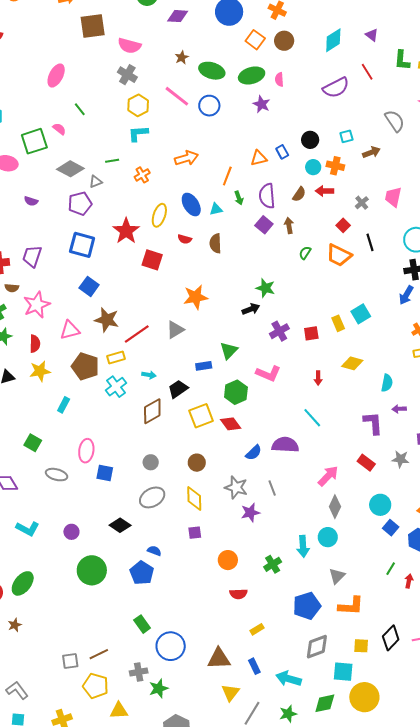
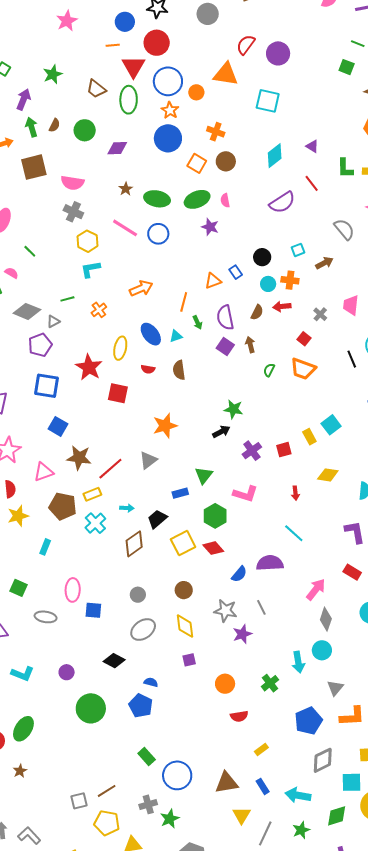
black line: (370, 242) -> (352, 359), moved

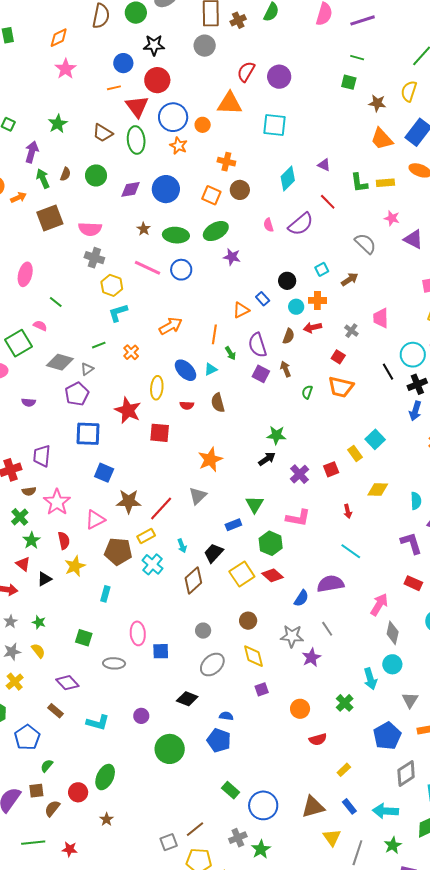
blue circle: (168, 138) -> (166, 189), moved
pink semicircle: (225, 200) -> (268, 225), moved
cyan arrow: (127, 508) -> (182, 546), turned 72

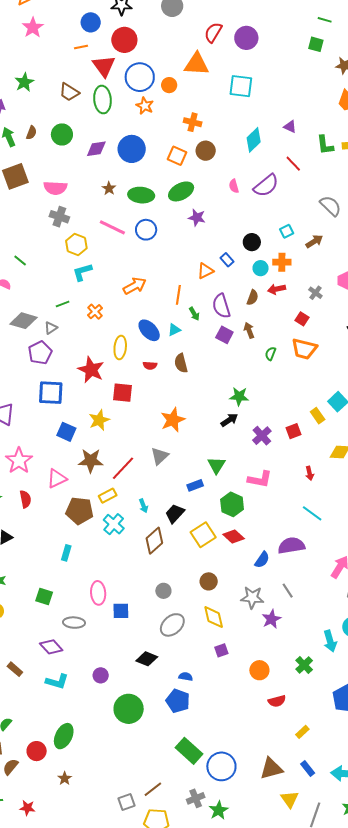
yellow star: (75, 566) -> (99, 420), moved
purple diamond: (67, 683) -> (51, 647), moved
green rectangle: (231, 790) -> (189, 751), size x1.5

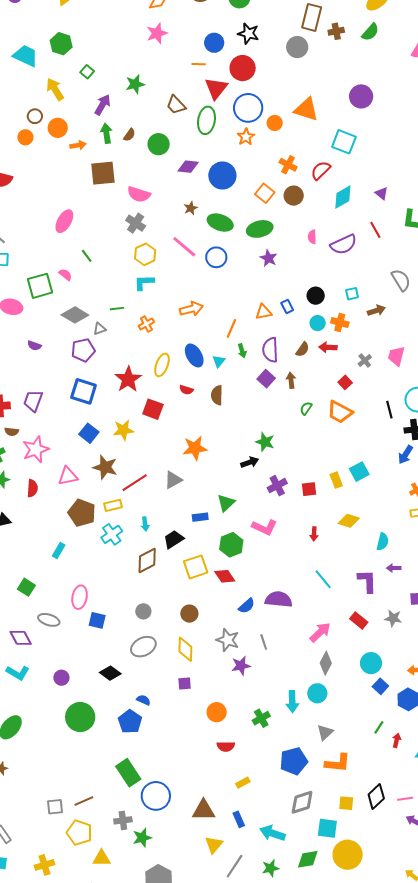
red semicircle: (213, 32) -> (321, 170), moved
cyan triangle: (174, 330) -> (219, 361), turned -40
cyan line: (312, 513) -> (323, 579), moved

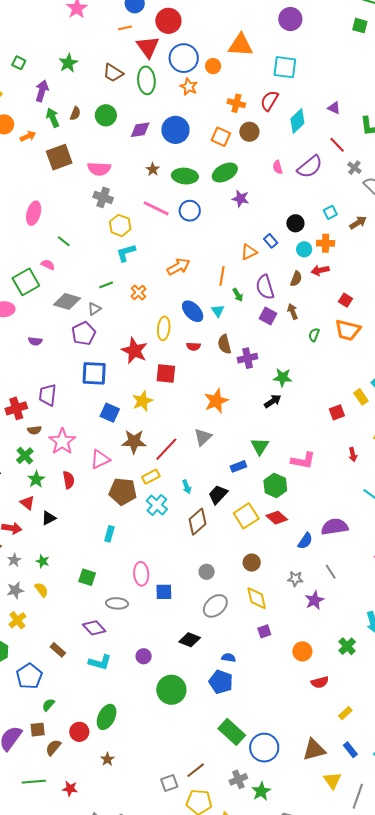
gray cross: (365, 361) -> (354, 168), moved
purple cross: (277, 486) -> (248, 358), moved, turned 30
gray star: (228, 640) -> (295, 579), size x0.7

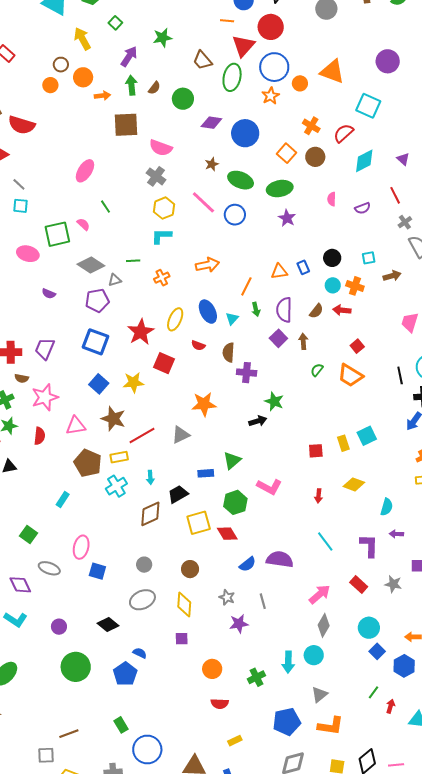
purple semicircle: (310, 167) -> (363, 208), size x0.6
green rectangle: (232, 732) -> (121, 725), size x0.6
brown line: (196, 770) -> (69, 734), moved

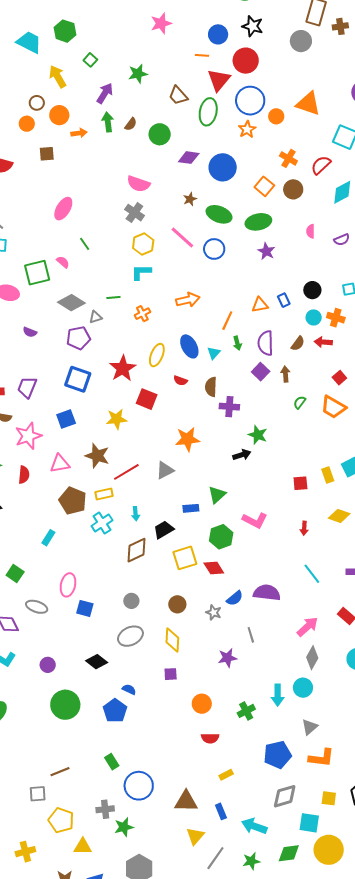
brown square: (126, 125) -> (47, 154), moved, size x0.6
blue square: (99, 384) -> (66, 419), moved, turned 30
gray star: (227, 597) -> (214, 612), moved

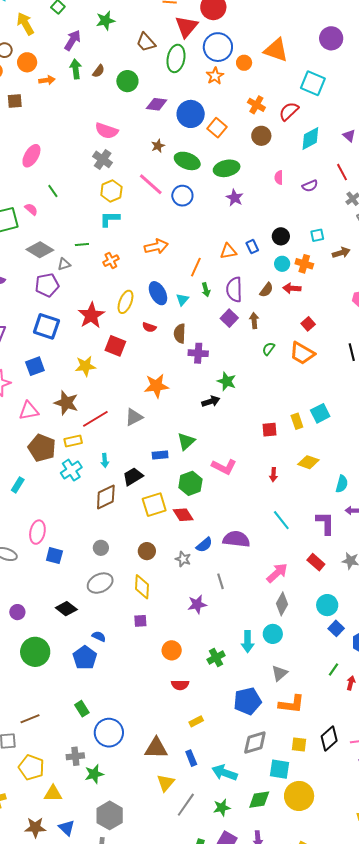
orange square: (264, 186) -> (217, 128), moved

